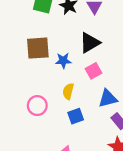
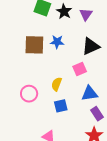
black triangle: (90, 43) -> (91, 46), moved
blue star: (63, 61) -> (57, 42), moved

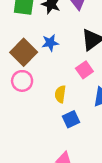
brown square: (34, 45) -> (24, 52), turned -35
pink circle: (29, 94) -> (22, 81), moved

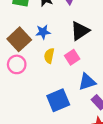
yellow semicircle: (60, 94) -> (49, 56), moved
blue square: (71, 119) -> (58, 100), size x1.5

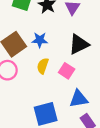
pink square: (72, 57) -> (67, 71), turned -32

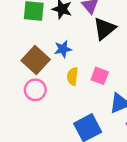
black triangle: (79, 44) -> (104, 29), moved

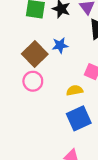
yellow semicircle: (73, 76) -> (75, 90), moved, turned 70

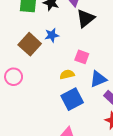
pink circle: (33, 81) -> (14, 77), moved

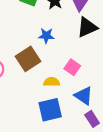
brown square: (30, 44) -> (28, 59), moved
blue triangle: (98, 79) -> (84, 96), turned 42

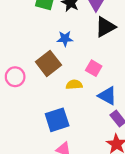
blue square: (50, 110) -> (57, 120), moved

